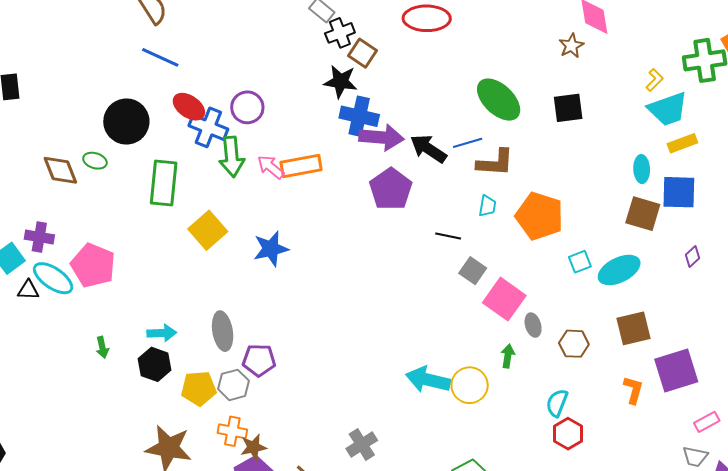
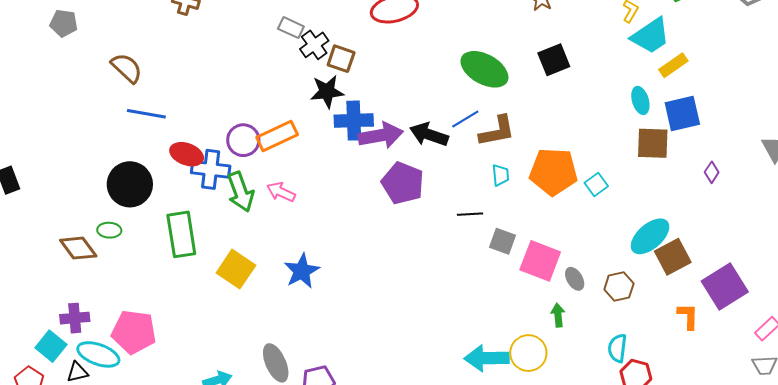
orange rectangle: (301, 166) -> (277, 136), moved
cyan square: (580, 262) -> (596, 184), moved
cyan ellipse: (619, 270) -> (650, 236), moved

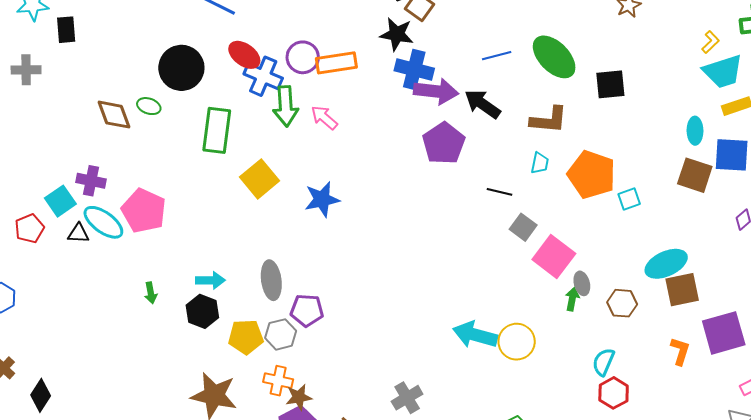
black square: (554, 60) -> (610, 84), moved
blue line: (465, 119) -> (497, 56), moved
green arrow: (558, 315) -> (572, 299), moved

